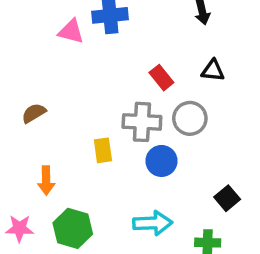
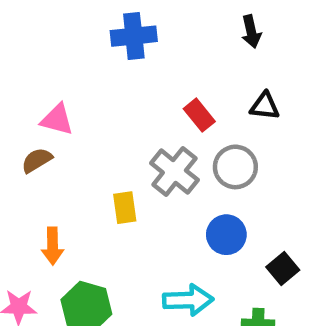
pink triangle: (71, 31) -> (57, 120), moved
gray cross: (142, 122) -> (174, 171), turned 36
blue circle: (161, 161) -> (226, 235), moved

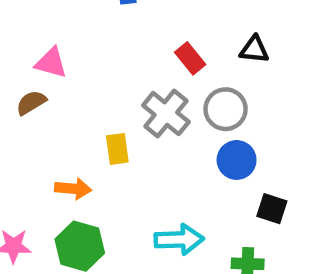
blue circle: (226, 235) -> (237, 160), moved
orange arrow: (53, 246) -> (73, 189), moved, turned -84
black square: (283, 269) -> (272, 209), turned -32

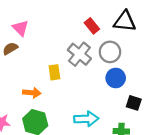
black triangle: (254, 50) -> (125, 21), size x1.5
pink triangle: (51, 63) -> (20, 28), turned 30

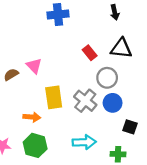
pink triangle: (20, 28) -> (34, 66), moved
gray cross: (79, 54) -> (85, 101), moved
yellow rectangle: (54, 72) -> (54, 97), size x1.5

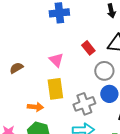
pink triangle: (34, 66) -> (56, 60), moved
gray cross: (85, 101) -> (84, 104), moved, turned 30

